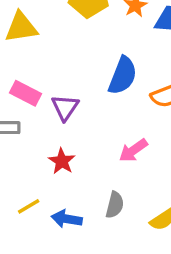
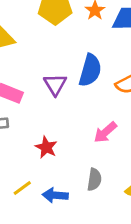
purple triangle: (65, 107) -> (55, 84), moved

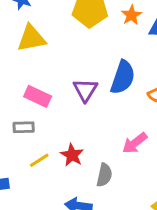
gray semicircle: (94, 180) -> (104, 175), moved
yellow line: (22, 188) -> (39, 160), moved

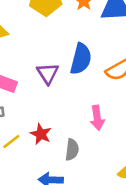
pink arrow: (135, 143) -> (97, 118), turned -55

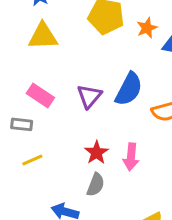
red star: (41, 134) -> (96, 153), moved

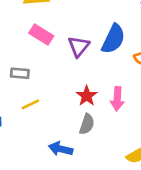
pink rectangle: (40, 95) -> (41, 34), moved

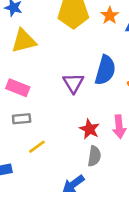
pink rectangle: (41, 34) -> (18, 88), moved
blue arrow: (61, 149) -> (73, 184), turned -40

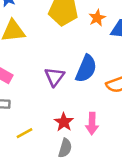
yellow line: (37, 147) -> (25, 133), moved

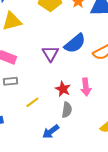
blue semicircle: (86, 69) -> (75, 43), turned 35

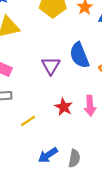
blue semicircle: (75, 43) -> (79, 55), turned 105
gray semicircle: (67, 110) -> (74, 158), moved

